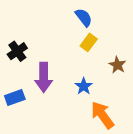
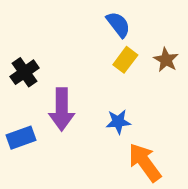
brown star: (117, 65) -> (166, 60), moved
blue star: (84, 86) -> (118, 122), turned 30

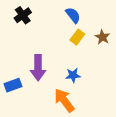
black cross: (25, 72) -> (23, 15), moved
orange arrow: (145, 162) -> (64, 100), moved

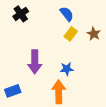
blue rectangle: (13, 85) -> (13, 91), moved
orange arrow: (64, 100) -> (59, 92), turned 35

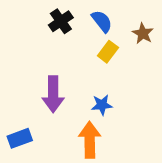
black cross: (21, 14) -> (61, 21), moved
brown star: (94, 34) -> (143, 33), moved

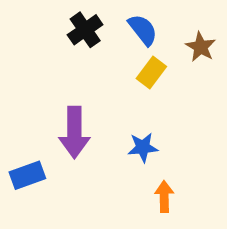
blue rectangle: (20, 138) -> (27, 175), moved
orange arrow: (90, 140) -> (164, 197), moved, size x0.6

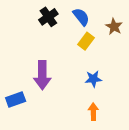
blue star: (143, 147) -> (93, 79), moved

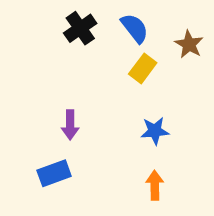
purple arrow: (42, 75) -> (70, 125), size x0.6
blue rectangle: (16, 100) -> (54, 173), moved

